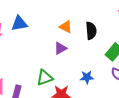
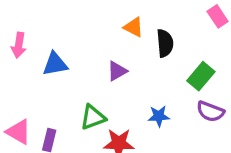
blue triangle: (19, 24) -> (55, 64), moved
orange triangle: (66, 27) -> (134, 27), moved

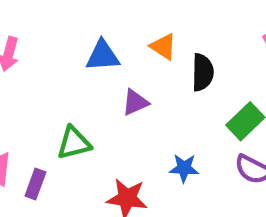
blue triangle: (55, 64) -> (103, 56), moved
green triangle: (93, 117) -> (74, 143), moved

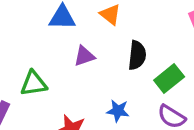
black semicircle: (203, 72) -> (137, 55), moved

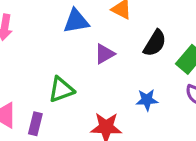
black semicircle: (137, 55) -> (155, 43), turned 36

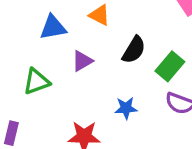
green triangle: (61, 90) -> (36, 82), moved

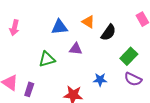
black semicircle: (134, 50) -> (108, 33), moved
purple triangle: (82, 61) -> (76, 49), turned 32

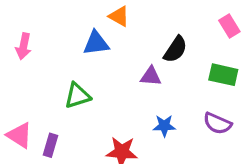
orange triangle: (88, 22) -> (119, 16), moved
purple triangle: (76, 49) -> (151, 76), moved
green rectangle: (129, 56) -> (223, 75), moved, turned 60

